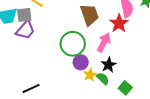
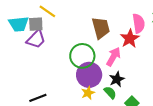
purple circle: (81, 62) -> (89, 75), size x1.6
yellow star: (90, 75) -> (88, 93), moved

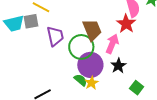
brown trapezoid: (101, 28) -> (92, 30), moved
purple trapezoid: (36, 39) -> (55, 36), moved, turned -50
green semicircle: (110, 93) -> (80, 80), moved

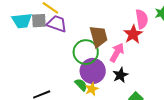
purple trapezoid: (55, 36) -> (57, 24), moved, turned -65

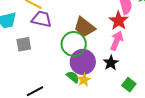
gray square: (39, 21) -> (24, 44), moved
brown trapezoid: (99, 36) -> (85, 27), turned 150
pink arrow: (117, 53) -> (117, 41), moved

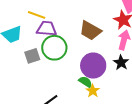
green circle: (74, 44) -> (54, 48), moved
yellow star: (84, 80) -> (93, 91), moved

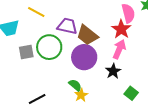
purple trapezoid: (47, 29) -> (67, 26), moved
purple circle: (93, 66) -> (84, 57), moved

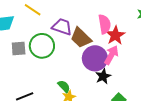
pink semicircle: (128, 13) -> (105, 24), moved
purple circle: (84, 57) -> (95, 58), moved

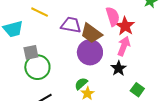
green circle: (42, 46) -> (37, 67), moved
purple circle: (95, 58) -> (90, 52), moved
green semicircle: (64, 86) -> (81, 84), turned -80

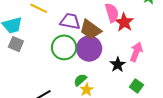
pink arrow: (124, 46) -> (136, 52), moved
gray square: (31, 52) -> (16, 44), moved, turned 35
green circle: (37, 67) -> (64, 47), moved

